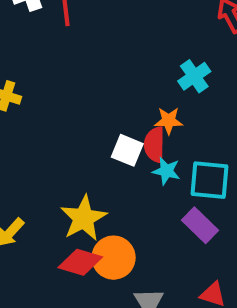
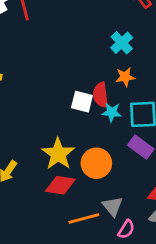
orange star: (169, 121) -> (125, 77), moved
orange circle: (114, 258) -> (96, 163), moved

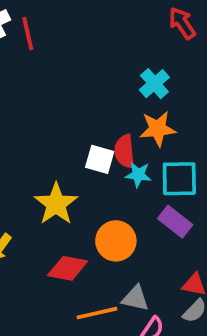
orange star: (125, 77) -> (158, 129), size x1.4
yellow star: (58, 154) -> (56, 204), moved
gray triangle: (113, 206) -> (135, 298), turned -40

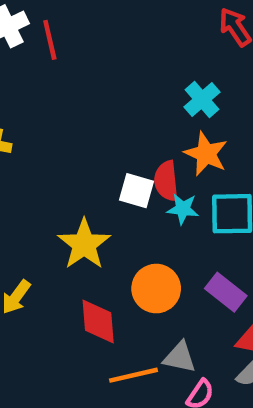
orange star: (158, 129) -> (206, 154), turned 30
purple rectangle: (175, 222) -> (226, 292), moved
red diamond: (68, 268) -> (98, 321), turned 75

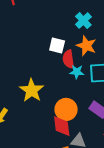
white square: (136, 191) -> (57, 46), moved
red diamond: (98, 321) -> (62, 126), moved

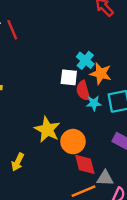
cyan cross: (83, 21) -> (85, 60), moved
orange circle: (66, 109) -> (73, 142), moved

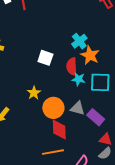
white square: (69, 77) -> (45, 58), moved
yellow star: (47, 130) -> (34, 93), size x0.6
gray triangle: (105, 178) -> (78, 108), moved

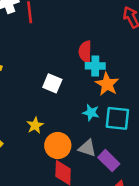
cyan cross: (79, 41) -> (95, 66), turned 35
red semicircle: (72, 67) -> (85, 52), moved

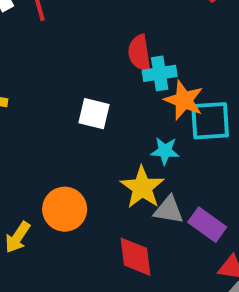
cyan square: (117, 118) -> (210, 121), moved
yellow star: (35, 125) -> (142, 187), moved, size x1.5
orange circle: (58, 146) -> (65, 209), moved

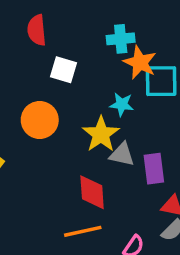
red semicircle: (139, 53) -> (37, 30), moved
orange circle: (65, 209) -> (40, 120), moved
purple rectangle: (207, 225) -> (154, 169), turned 44

